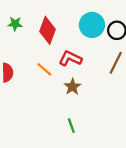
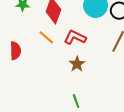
orange line: (44, 69) -> (46, 37), moved

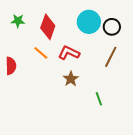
green line: (76, 101) -> (99, 99), moved

